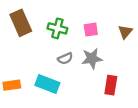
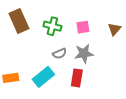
cyan rectangle: (47, 84) -> (43, 77), turned -60
red rectangle: (111, 85) -> (77, 78), moved

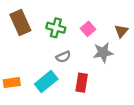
pink square: (83, 27) -> (88, 29), turned -32
gray star: (84, 54) -> (103, 52), moved

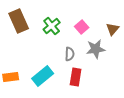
green cross: (56, 28) -> (52, 26), turned 36
gray semicircle: (63, 57) -> (70, 54), moved, turned -64

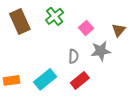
green cross: (52, 26) -> (55, 16), moved
red rectangle: (76, 77) -> (80, 80), turned 42

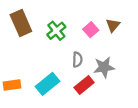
green cross: (55, 16) -> (56, 31), moved
brown triangle: (119, 30) -> (113, 25), moved
gray star: (101, 51) -> (104, 67), moved

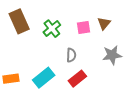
pink square: (91, 30) -> (84, 28), turned 32
gray star: (104, 67) -> (112, 55), moved

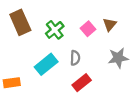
pink square: (84, 28) -> (88, 29), turned -32
cyan rectangle: (44, 78) -> (46, 64), moved

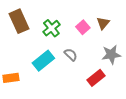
gray semicircle: (75, 58) -> (71, 55), turned -48
red rectangle: (82, 83) -> (96, 78), moved

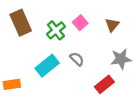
pink square: (83, 27) -> (80, 23), moved

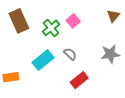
brown triangle: (112, 25) -> (113, 16), moved
red rectangle: (104, 84) -> (79, 80), moved

